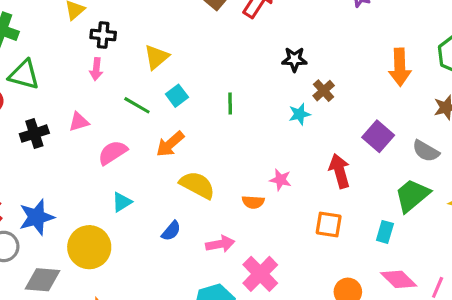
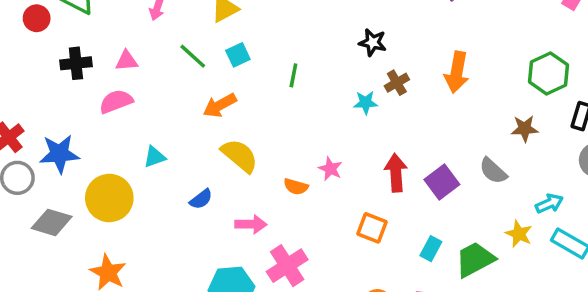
orange arrow: (400, 67) -> (457, 72), moved
purple square: (378, 136) -> (442, 182), moved
pink semicircle: (113, 153) -> (116, 101), moved
green trapezoid: (412, 195) -> (475, 259), moved

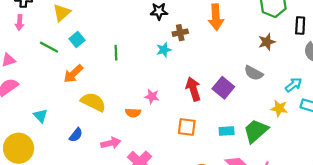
green line: (293, 75) -> (116, 53), moved
brown cross: (397, 83) -> (180, 33), turned 32
cyan triangle: (155, 157) -> (40, 116), turned -40
cyan rectangle: (431, 249) -> (227, 131), turned 72

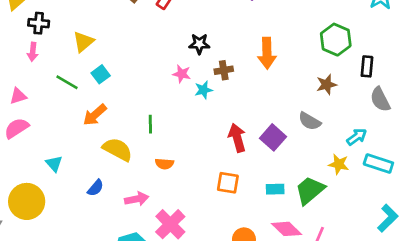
green line: (116, 53) -> (150, 124), moved
pink star: (152, 96) -> (182, 74), moved

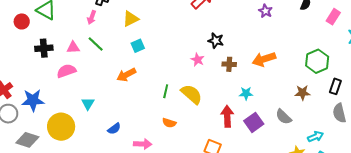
orange arrow: (267, 53) -> (264, 59), turned 60
green line: (67, 82) -> (96, 44), moved
cyan star: (203, 90) -> (246, 93), moved
yellow semicircle: (118, 149) -> (192, 94), moved

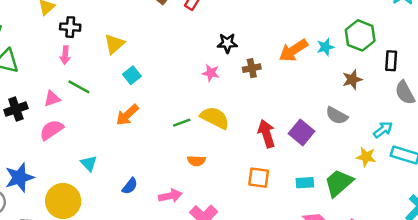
green line: (166, 91) -> (182, 123), turned 72
cyan star: (246, 93) -> (325, 47), moved

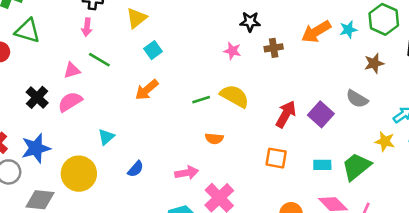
black cross: (16, 109) -> (37, 97), moved, turned -30
red arrow: (267, 134) -> (286, 114), turned 44
cyan triangle: (89, 163) -> (106, 137), turned 30
blue semicircle: (130, 186) -> (136, 169), moved

